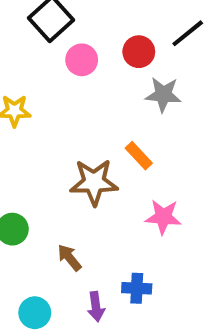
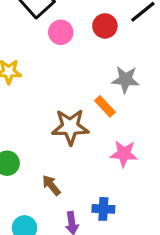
gray star: (163, 94) -> (125, 80), moved

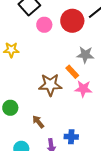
red circle: (105, 26) -> (72, 21), size x1.5
pink star: (124, 154) -> (83, 89), moved

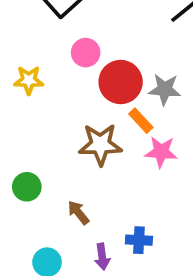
red circle: (72, 21) -> (121, 82), moved
pink circle: (44, 25) -> (86, 53), moved

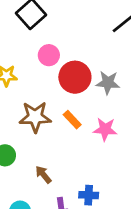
orange rectangle: (141, 121) -> (72, 120), moved
brown star: (100, 145) -> (35, 117), moved

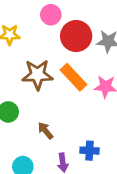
orange rectangle: (72, 120) -> (73, 77), size x1.5

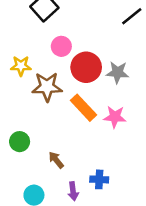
brown star: (37, 75) -> (47, 87), moved

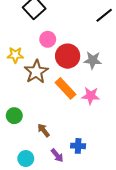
brown star: (47, 87) -> (36, 72), turned -30
purple arrow: (73, 191) -> (57, 155), turned -32

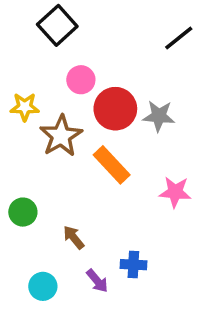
pink star: (91, 96) -> (175, 192), moved

